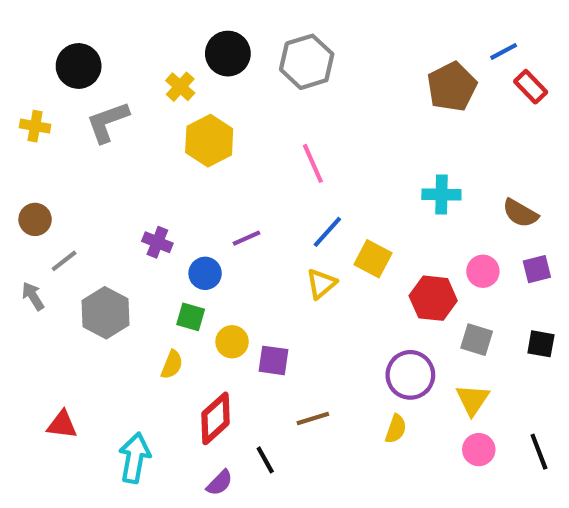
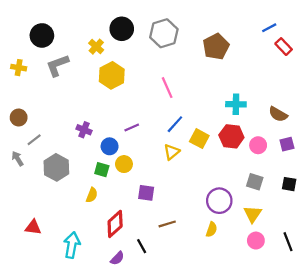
brown pentagon: (452, 87) -> (216, 47), moved
red hexagon: (433, 298) -> (231, 136), moved
yellow circle: (232, 342) -> (124, 164), moved

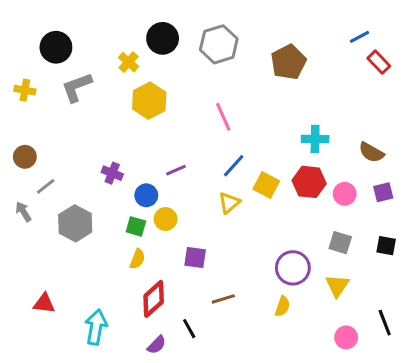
yellow semicircle: (92, 195) -> (137, 259), moved
pink circle: (256, 241) -> (346, 337), moved

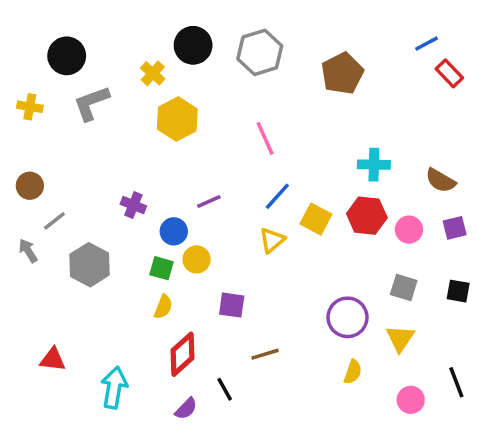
yellow semicircle: (282, 306) -> (353, 372), moved

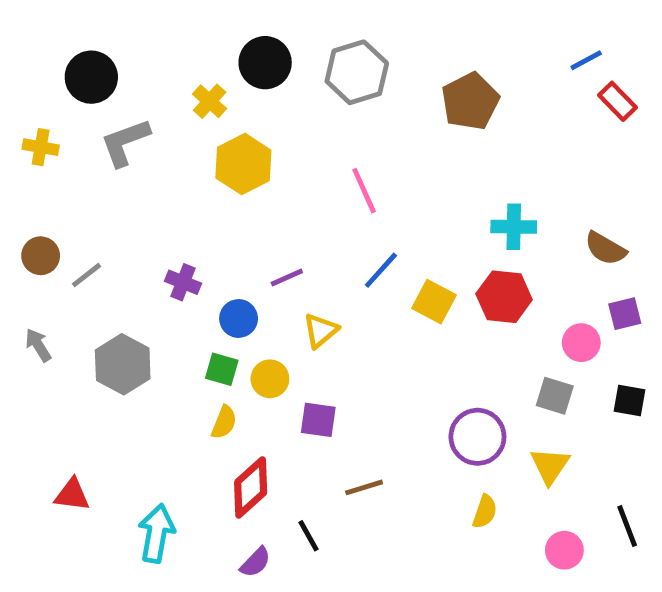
gray line: (54, 221) -> (86, 275), moved
pink circle: (409, 230) -> (581, 343), moved
yellow triangle: (272, 240) -> (321, 331), moved
yellow circle: (197, 259) -> (270, 379), moved

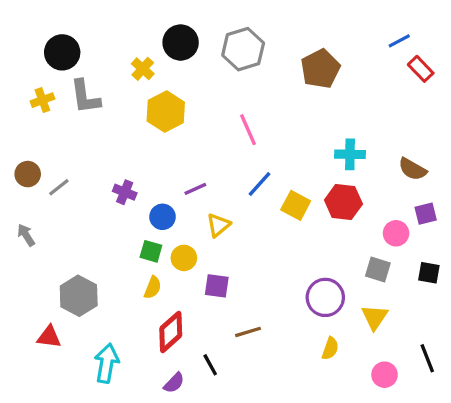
gray L-shape: (125, 142) -> (85, 97), turned -78
yellow cross: (41, 147) -> (42, 100), moved, turned -30
gray hexagon: (123, 364) -> (79, 296), moved

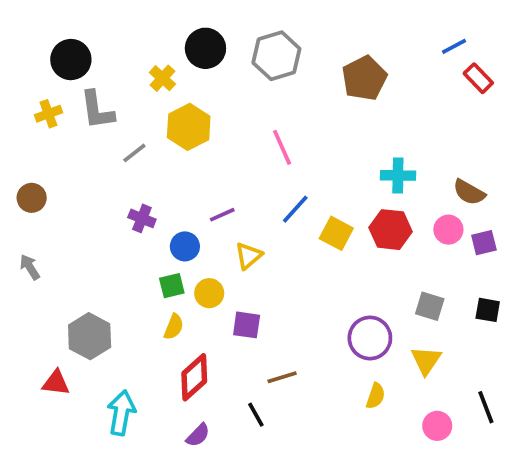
gray line: (59, 187) -> (134, 153), moved
pink circle: (396, 233) -> (448, 230), moved
green square: (151, 251) -> (172, 286), turned -30
black line: (210, 365) -> (256, 415), moved

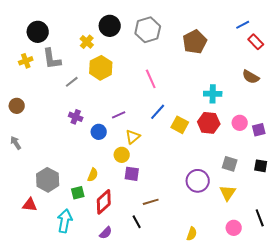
brown semicircle: (469, 192) -> (251, 77), moved
green square: (172, 286) -> (78, 193), moved
yellow circle: (209, 293) -> (122, 155), moved
yellow semicircle: (376, 396) -> (192, 234), moved

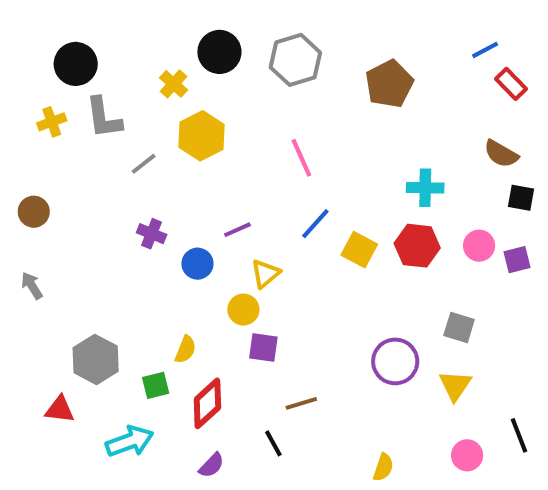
black square: (261, 166) -> (521, 198), moved
cyan arrow: (65, 221) -> (130, 441), turned 60

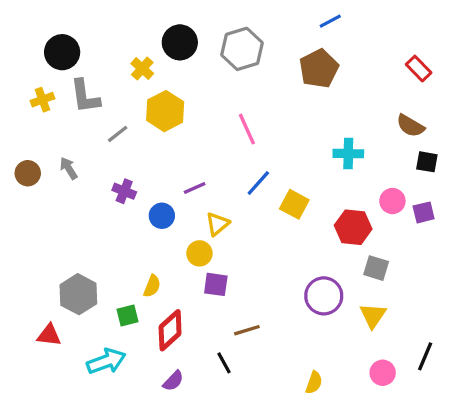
blue line: (485, 50) -> (330, 21), moved
red hexagon: (417, 246) -> (353, 227), moved
gray arrow: (32, 286) -> (69, 168), moved
black line: (519, 435) -> (425, 356), turned 44

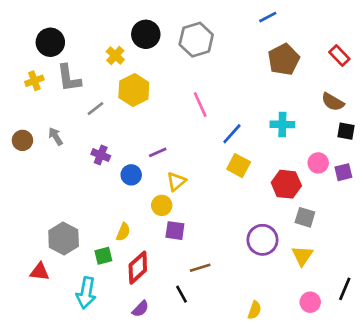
brown pentagon: (319, 69) -> (284, 59), moved
blue line: (258, 183) -> (232, 134), moved
cyan arrow: (106, 361) -> (86, 293), turned 120

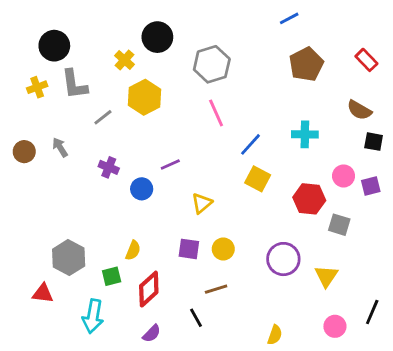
gray hexagon: (196, 40) -> (212, 64), moved
yellow triangle: (176, 181) -> (202, 203), moved
yellow circle: (162, 205) -> (223, 249), moved
gray square: (305, 217) -> (339, 225), moved

